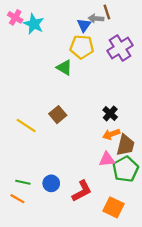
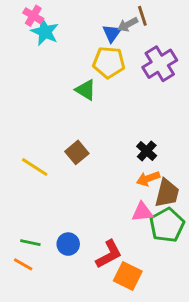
pink cross: (15, 17) -> (33, 16), moved
gray arrow: (96, 19) -> (128, 25), turned -32
orange square: (113, 207) -> (128, 276), moved

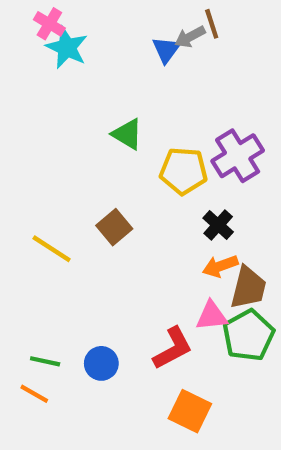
yellow pentagon: (109, 62) -> (184, 171), moved
purple cross: (160, 64) -> (238, 156), moved
red L-shape: (109, 254) -> (173, 348), moved

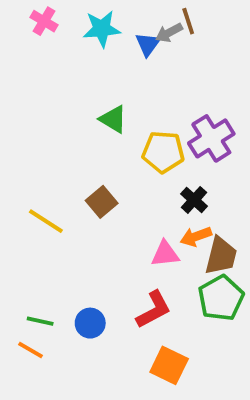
cyan star: (67, 48) -> (102, 29), moved, turned -30
pink triangle: (212, 316) -> (165, 254), moved

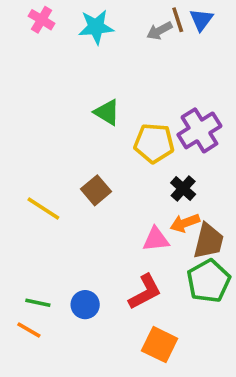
blue triangle: (148, 44) -> (201, 20), moved

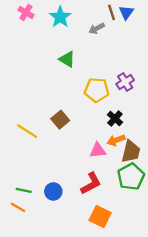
cyan star: (96, 27) -> (60, 17), turned -30
gray arrow: (160, 31) -> (97, 28), moved
green triangle: (107, 112) -> (67, 59), moved
purple cross: (199, 130) -> (125, 82), size x0.7

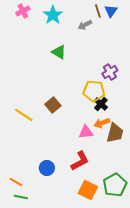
pink cross: (26, 12) -> (23, 11), turned 32
yellow pentagon: (97, 90) -> (94, 91), moved
green pentagon: (131, 177) -> (115, 185), moved
green line: (24, 190) -> (21, 197), moved

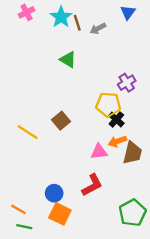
brown line: (98, 11) -> (77, 23), moved
orange square: (88, 190) -> (60, 214), moved

